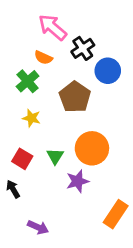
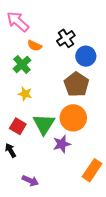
pink arrow: (53, 27) -> (18, 22), moved
brown pentagon: (75, 97) -> (76, 84), moved
green triangle: (55, 156) -> (44, 124), size x1.6

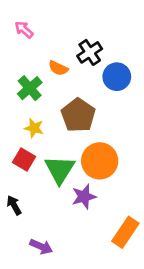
pink arrow: (18, 22) -> (24, 30), size x0.6
orange semicircle: (35, 46) -> (58, 68), moved
brown pentagon: (76, 84) -> (78, 115), moved
red square: (18, 126) -> (24, 159), moved

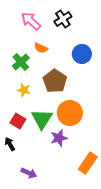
pink arrow: (24, 30) -> (31, 21), moved, size x1.5
black cross: (90, 52) -> (63, 19), moved
red square: (24, 159) -> (18, 121), moved

